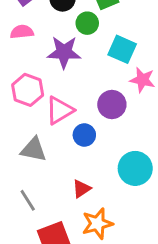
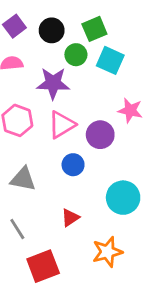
cyan square: (122, 49) -> (110, 60), moved
pink triangle: (60, 110) -> (62, 125), moved
orange star: (97, 224) -> (107, 252), moved

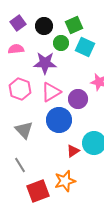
blue circle: (73, 165) -> (59, 120), size x1.6
gray triangle: (23, 179) -> (24, 130), turned 36
red triangle: (70, 218) -> (73, 151), moved
orange star: (107, 252) -> (65, 181), moved

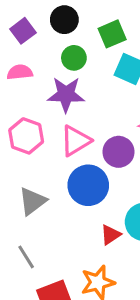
black circle: (44, 26) -> (64, 20), moved
green circle: (61, 43) -> (74, 58), moved
gray triangle: (24, 130) -> (33, 201), turned 36

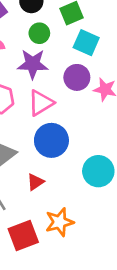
purple circle: (119, 152) -> (77, 77), moved
red triangle: (111, 235) -> (35, 182), moved

